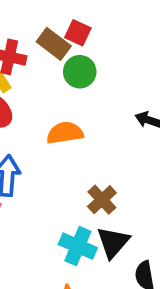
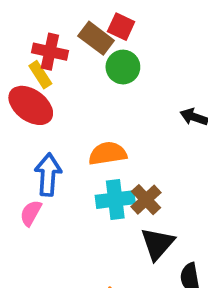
orange semicircle: (65, 133) -> (108, 153), moved
cyan cross: (78, 246) -> (115, 200), moved, turned -30

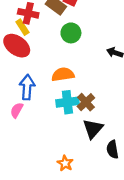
green circle: (123, 67) -> (71, 33), moved

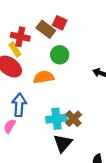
orange semicircle: (63, 74) -> (44, 77), moved
black triangle: (93, 129) -> (63, 143), moved

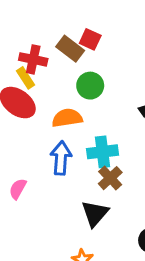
blue arrow: (19, 105) -> (61, 158), moved
cyan cross: (56, 119) -> (103, 152), moved

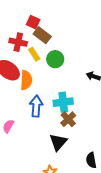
red square: (90, 39) -> (33, 22), moved
yellow rectangle: (25, 78) -> (34, 54), moved
orange semicircle: (67, 118) -> (26, 80), moved, turned 102

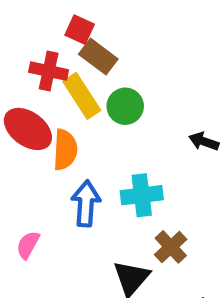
yellow rectangle: (34, 54) -> (82, 96), size x1.5
brown cross: (68, 119) -> (171, 247), moved

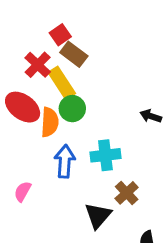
red square: (80, 30) -> (60, 35), turned 30
red cross: (49, 71) -> (38, 65), turned 32
green circle: (125, 106) -> (72, 109), moved

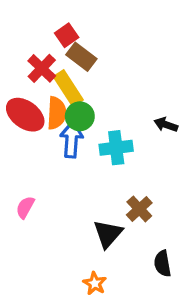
orange semicircle: (50, 122) -> (57, 113), moved
cyan cross: (105, 155) -> (116, 148), moved
blue arrow: (65, 161) -> (72, 139), moved

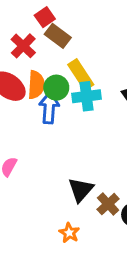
yellow rectangle: (68, 88) -> (81, 75), moved
cyan cross: (116, 148) -> (86, 96), moved
brown cross: (139, 209) -> (108, 204), moved

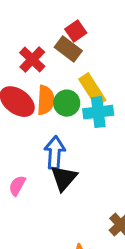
red square: (45, 17) -> (76, 31), moved
blue arrow: (49, 108) -> (55, 153), moved
black triangle: (81, 190) -> (64, 178), moved

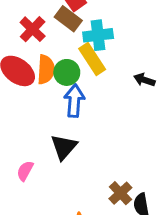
cyan cross: (98, 112) -> (98, 35), moved
blue arrow: (55, 153) -> (74, 101), moved
pink semicircle: (17, 186) -> (25, 171), moved

